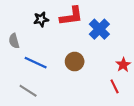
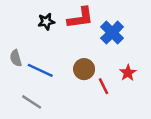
gray semicircle: (14, 41) -> (16, 58), moved
red star: (123, 65) -> (128, 73), moved
red line: (115, 86) -> (104, 86), moved

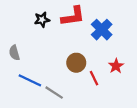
blue line: (40, 70) -> (30, 80), moved
gray line: (32, 102) -> (54, 93), moved

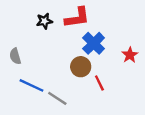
blue cross: (102, 30) -> (94, 43), moved
red star: (116, 66) -> (130, 55), moved

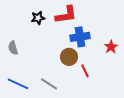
blue cross: (94, 43) -> (80, 37), turned 36
blue line: (32, 85) -> (18, 84), moved

